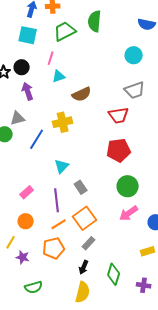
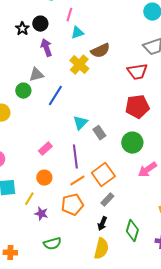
yellow cross: (63, 122) -> (79, 65), moved, turned -36
green circle: (128, 186) -> (132, 143), moved
gray rectangle: (81, 187) -> (99, 133), moved

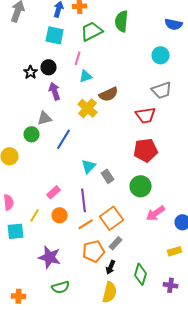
orange circle: (44, 178) -> (60, 215), moved
yellow line: (29, 199) -> (35, 215), moved
orange pentagon: (72, 205) -> (94, 251), moved
purple star: (41, 214) -> (50, 257), size x1.6

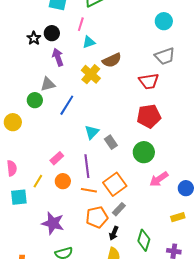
orange line: (86, 224) -> (89, 190), turned 42

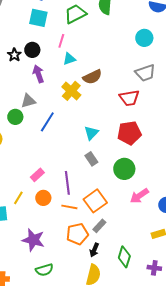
cyan triangle: (92, 132) -> (91, 133), moved

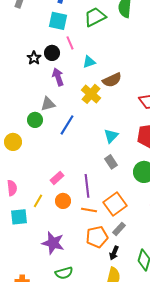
pink line: (61, 41) -> (70, 43), moved, turned -40

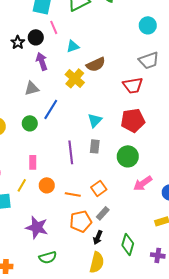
green circle: (35, 120) -> (30, 123), moved
gray rectangle: (111, 162) -> (95, 146), turned 40
pink rectangle: (57, 178) -> (33, 162), moved, turned -48
purple line: (87, 186) -> (71, 152), moved
orange square: (115, 204) -> (99, 188), size x0.7

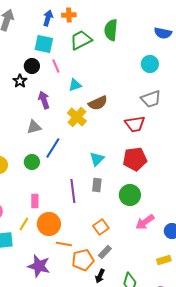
black circle: (36, 37) -> (32, 66), moved
orange circle: (47, 185) -> (49, 224), size x1.5
orange line: (73, 194) -> (64, 244), moved

